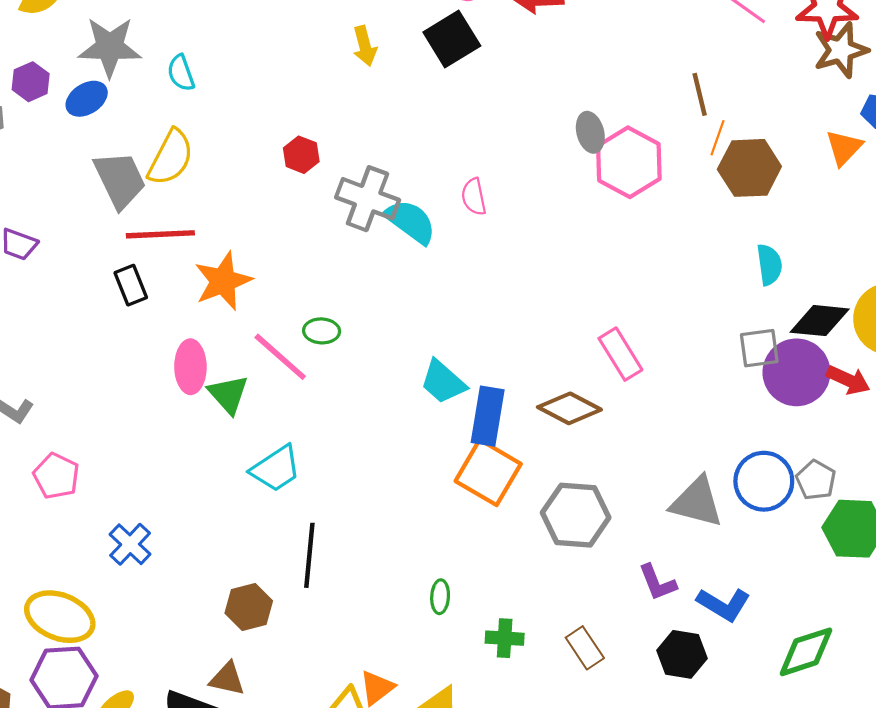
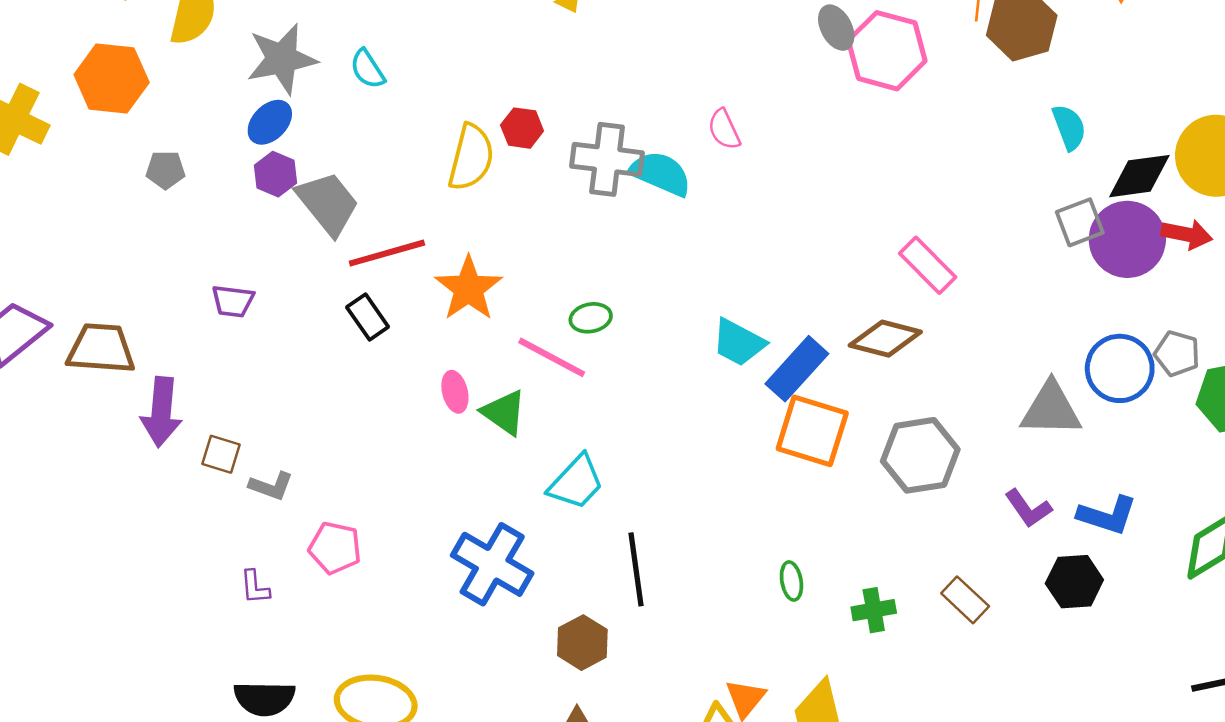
purple hexagon: (31, 82) -> (276, 174), moved
yellow semicircle: (171, 157) -> (471, 157), moved
pink ellipse: (190, 367) -> (455, 392), size x0.7
blue rectangle: (488, 416) -> (797, 369), turned 46
blue cross: (130, 544) -> (492, 564), moved, size x1.6

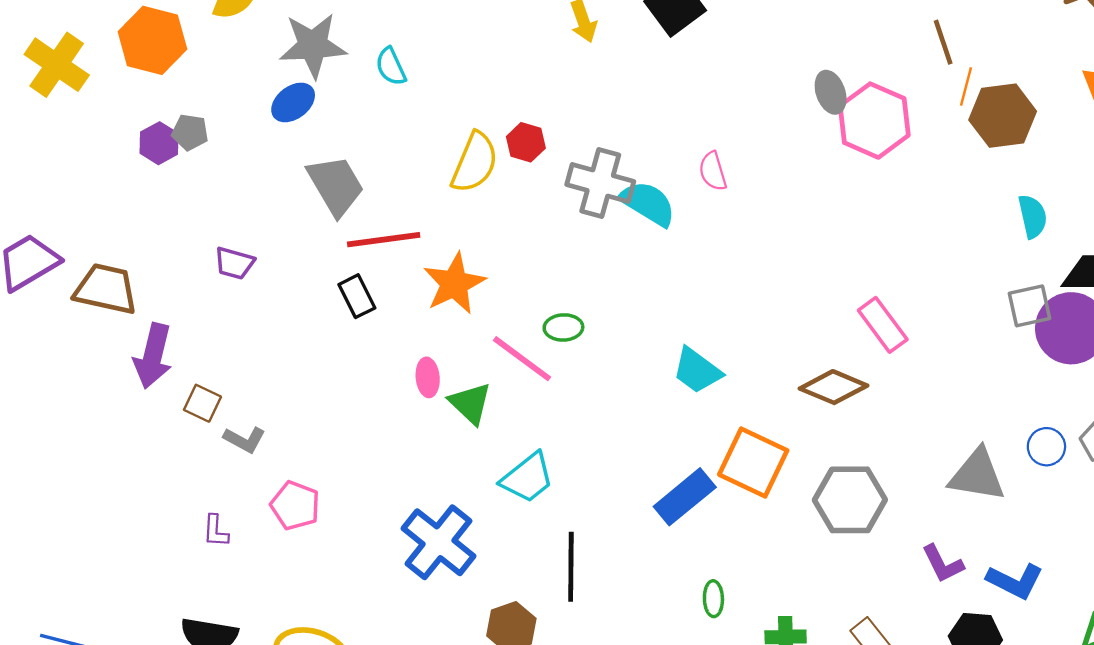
purple hexagon: (276, 174) -> (159, 143), moved
blue circle: (1120, 368) -> (1046, 447), size x0.6
blue rectangle: (797, 369) -> (685, 497), moved

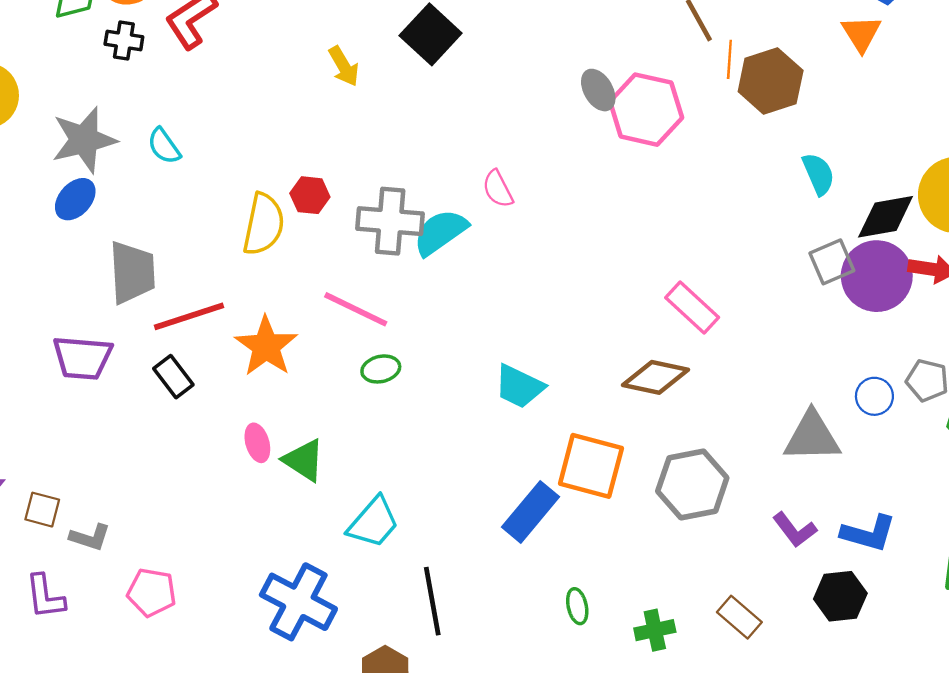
gray trapezoid: (336, 185) -> (132, 272), turned 38
cyan semicircle: (648, 203) -> (440, 232), turned -56
purple trapezoid: (234, 263) -> (82, 358), moved, size x1.5
pink line: (522, 359) -> (356, 309), moved
purple L-shape: (216, 531) -> (45, 597), moved, size x1.4

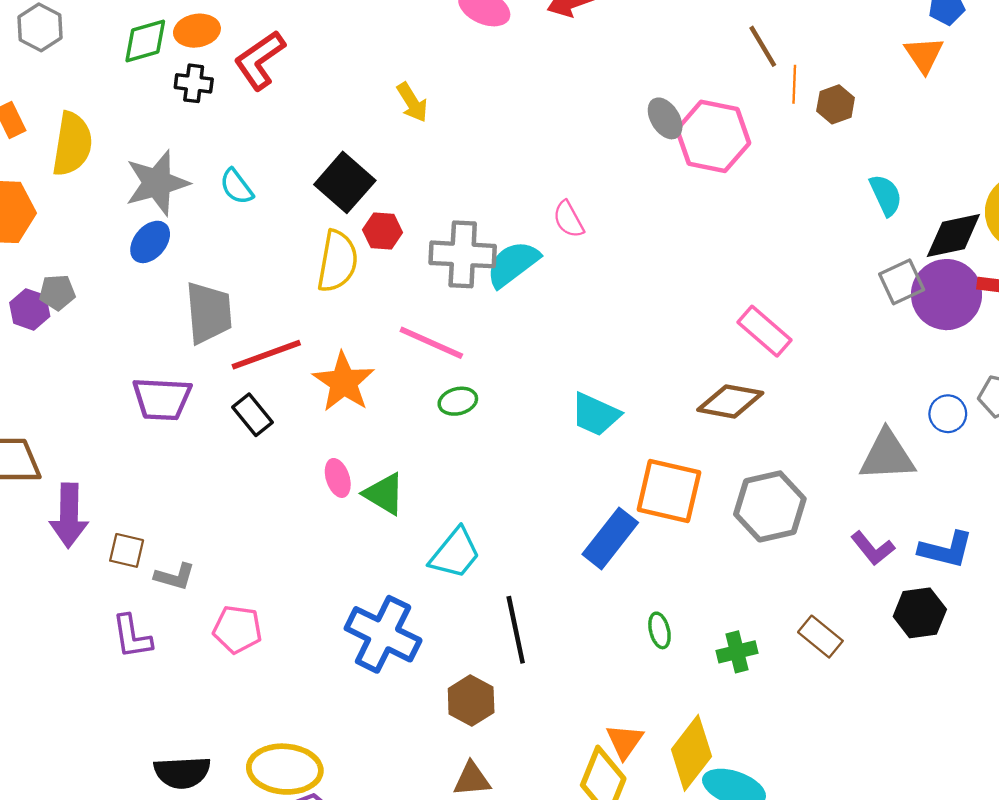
black square: (431, 34) -> (345, 182), moved
brown hexagon: (771, 81) -> (836, 104), size x0.6

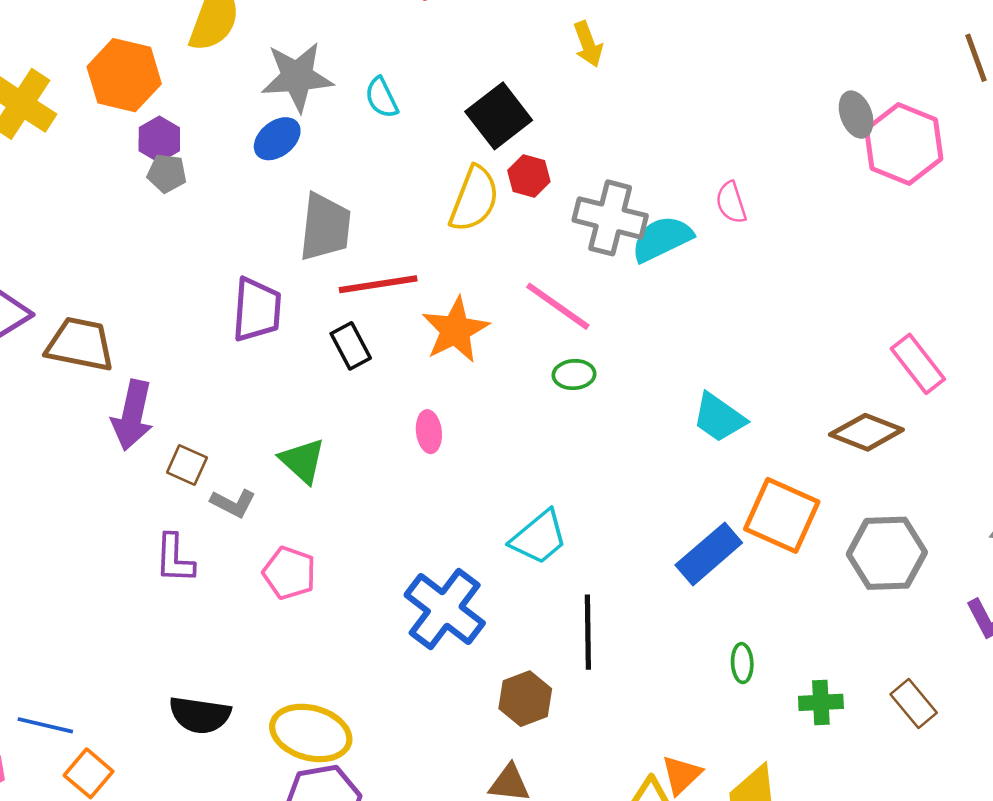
purple hexagon: (30, 309) -> (159, 139), moved
purple trapezoid: (162, 399) -> (257, 310), turned -100
green triangle: (384, 494) -> (302, 461), moved

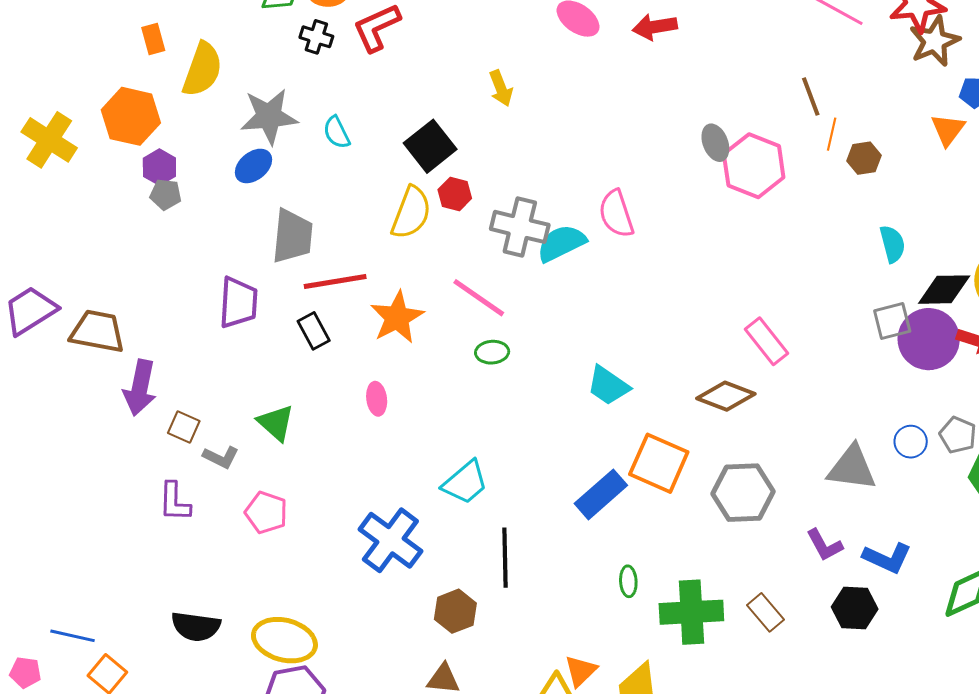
pink semicircle: (731, 203) -> (616, 214), size x1.4
green cross: (821, 702) -> (691, 612), size x1.8

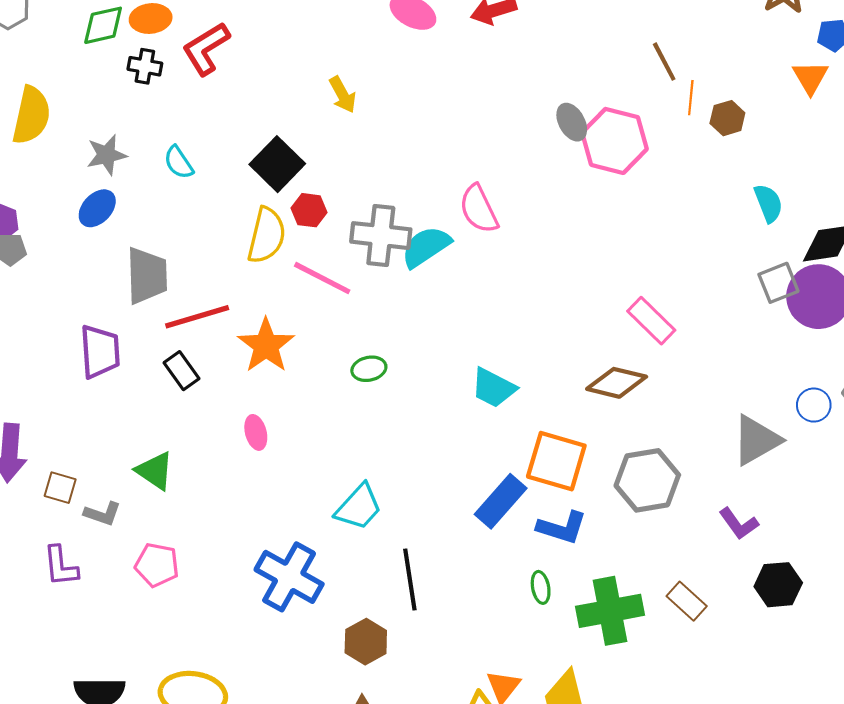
gray star: (269, 116) -> (107, 155), size x0.7
pink line: (479, 298) -> (322, 278), moved
gray triangle: (852, 468) -> (756, 440), turned -30
blue L-shape: (887, 558) -> (562, 528), moved

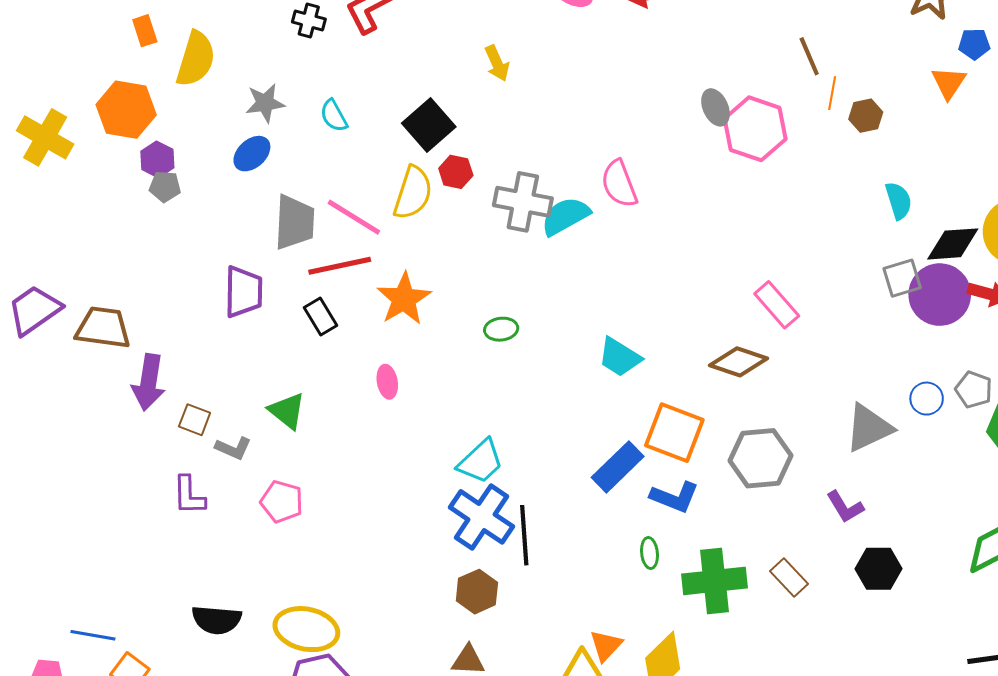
pink line: (322, 278) -> (354, 217), moved
blue cross: (289, 577) -> (482, 517), moved

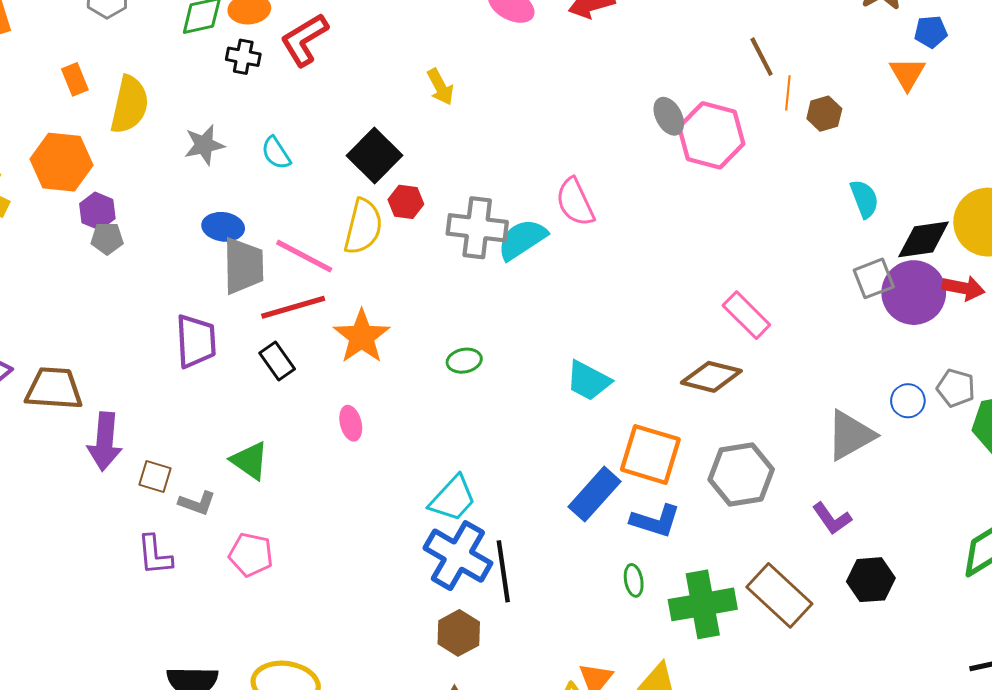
blue ellipse: (252, 154) -> (223, 227), moved, turned 54
brown rectangle: (789, 578) -> (779, 595), size x1.6

